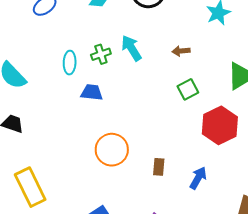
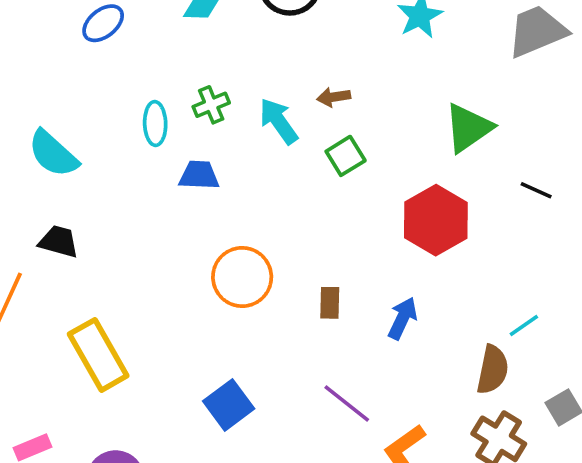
cyan arrow: (131, 48) -> (279, 121), moved
brown arrow: (181, 51) -> (334, 97), moved
green square: (188, 89) -> (346, 156), moved

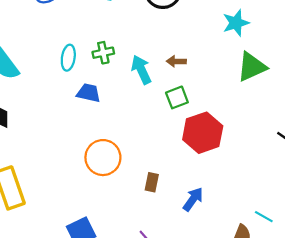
green triangle: (468, 128) -> (252, 67), moved
red hexagon: (436, 220) -> (203, 133), moved
cyan line: (524, 325) -> (264, 217), turned 54

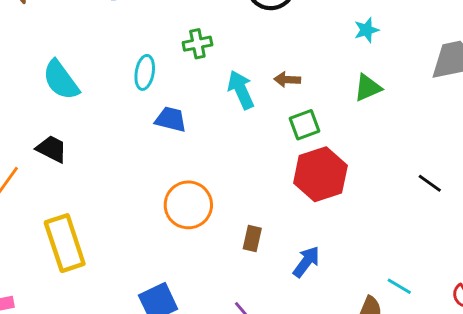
cyan star: (236, 23) -> (367, 30), size x0.7
green cross: (103, 53) -> (197, 44), moved
green triangle: (252, 67) -> (368, 88), moved, size x0.7
green square: (177, 97) -> (305, 125), moved

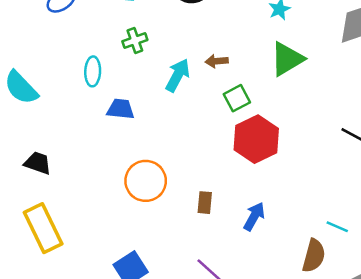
green triangle: (368, 88) -> (287, 59), size x1.4
cyan arrow: (241, 90) -> (178, 75), turned 60
black trapezoid: (52, 149) -> (38, 163), moved

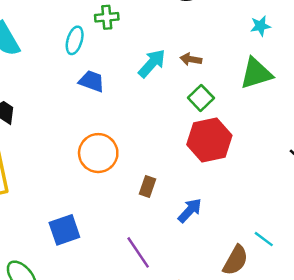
green cross: (135, 41) -> (107, 17), moved
green square: (237, 98) -> (201, 98), turned -30

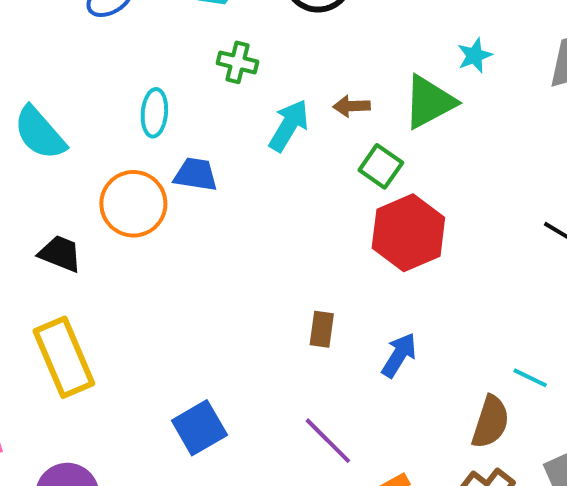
green cross: (107, 17) -> (237, 62), moved, turned 30
cyan star: (260, 26) -> (475, 56), moved
green triangle: (256, 73) -> (429, 102), moved
orange circle: (98, 153) -> (133, 204), moved

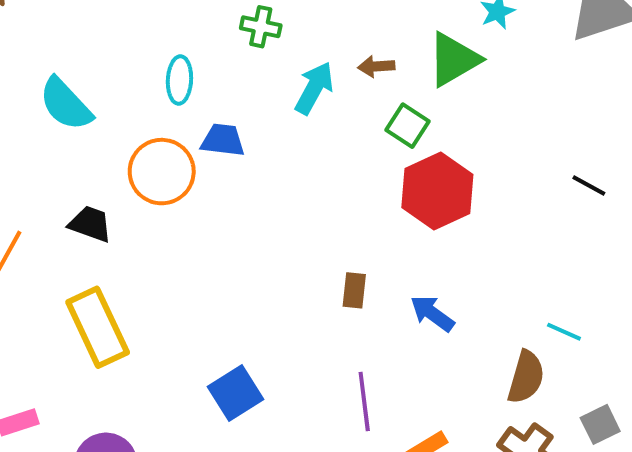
blue arrow: (399, 355) -> (432, 313), turned -84
purple line: (328, 441) -> (364, 401), turned 40

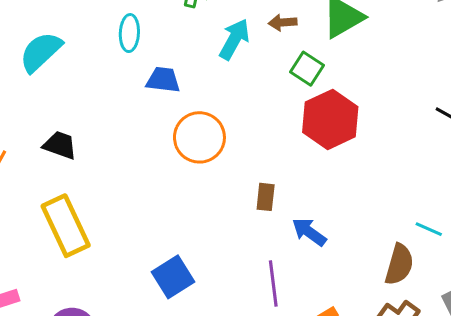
cyan semicircle: (66, 104) -> (41, 52), turned 90
orange circle: (162, 172) -> (199, 137), moved
blue arrow: (432, 313) -> (309, 232), moved

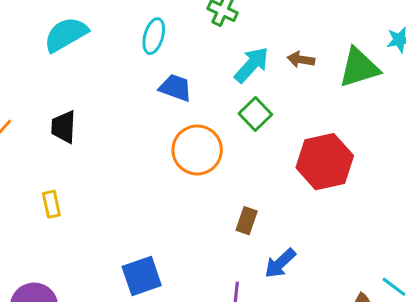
green square: (307, 69) -> (255, 114), moved
black trapezoid: (60, 145) -> (64, 127), turned -120
yellow rectangle: (66, 226) -> (51, 204), size x0.5
blue arrow: (309, 232) -> (280, 263), turned -92

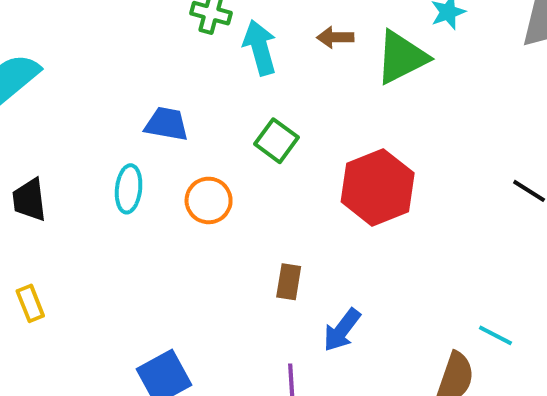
cyan ellipse: (154, 36) -> (129, 189), moved
brown arrow: (301, 60) -> (335, 37), moved
cyan arrow: (252, 65) -> (260, 48), moved, turned -48
orange circle: (197, 150) -> (209, 200), size x0.7

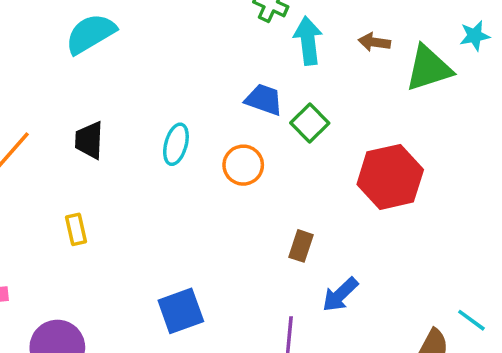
blue trapezoid: (166, 124) -> (264, 100), moved

